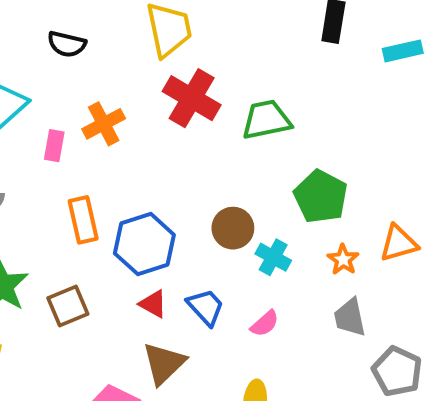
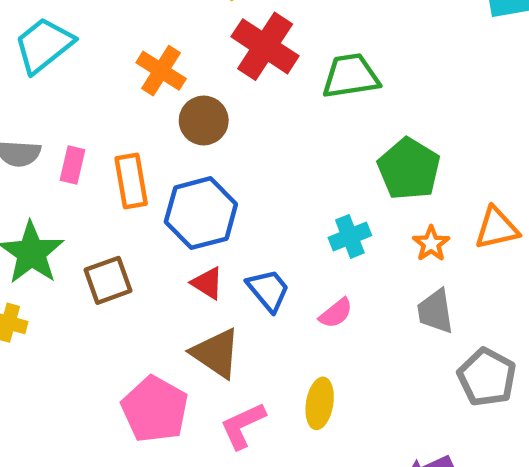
orange cross: (104, 124) -> (161, 71), turned -33
pink rectangle: (54, 146) -> (72, 165), moved
brown circle: (233, 228) -> (204, 120), moved
cyan cross: (273, 257) -> (350, 236), turned 36
brown triangle: (164, 363) -> (216, 353), turned -45

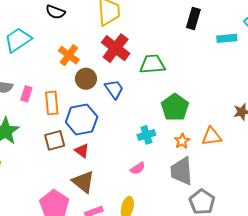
brown square: (108, 280) -> (55, 140), moved
blue trapezoid: (268, 290) -> (114, 89), moved
gray trapezoid: (435, 311) -> (182, 171), size x1.4

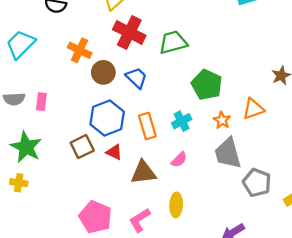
orange rectangle: (52, 103) -> (147, 126), moved
brown triangle: (83, 182) -> (143, 173), moved, turned -35

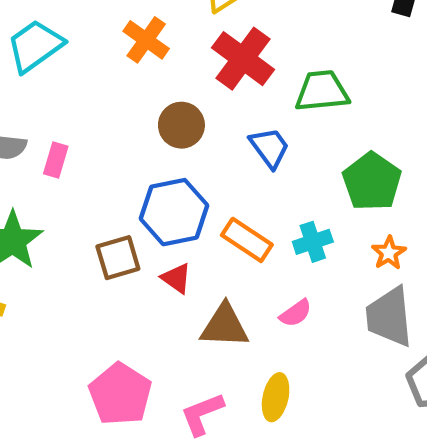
orange cross: (80, 50) -> (146, 40), moved
blue trapezoid: (136, 78) -> (270, 148), moved
orange rectangle: (147, 126) -> (247, 240), turned -50

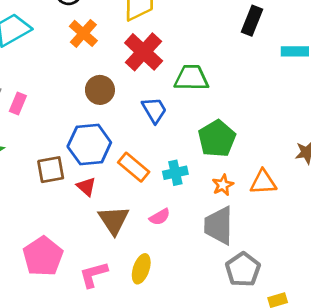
brown triangle: (225, 326) -> (114, 220), turned 48

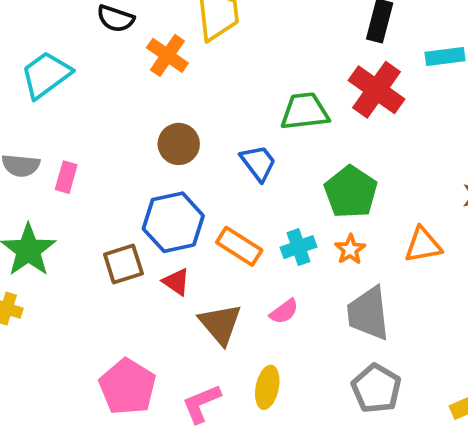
orange cross: (83, 33) -> (167, 55), moved
red cross: (144, 52) -> (376, 90), moved
orange star: (223, 185) -> (350, 249), moved
gray pentagon: (243, 270) -> (376, 388), moved

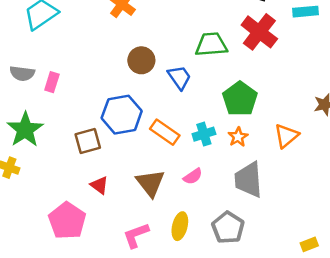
brown circle: (179, 144) -> (141, 60), moved
orange triangle: (423, 245) -> (286, 136), turned -32
red triangle: (176, 282) -> (99, 185), moved
pink pentagon: (127, 387) -> (67, 221), moved
gray pentagon: (376, 388) -> (228, 228), moved

